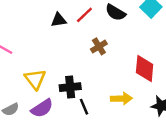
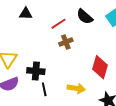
red line: (84, 15) -> (58, 24), moved
black triangle: (59, 20) -> (26, 14), moved

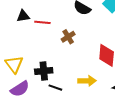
red line: (58, 24) -> (42, 22), moved, turned 49
black line: (44, 89) -> (55, 88), turned -48

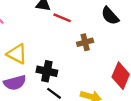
yellow triangle: (14, 64) -> (17, 54), turned -42

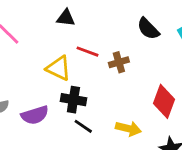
red line: (62, 18) -> (87, 52), moved
yellow triangle: (17, 54) -> (59, 68), moved

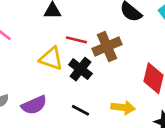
brown cross: (119, 62) -> (107, 46), size x1.5
black cross: (73, 100) -> (80, 69), moved, turned 35

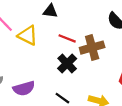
yellow triangle: (51, 59) -> (28, 35), moved

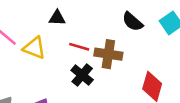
brown cross: (92, 48) -> (108, 54), turned 30

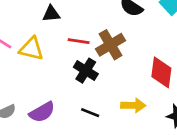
brown cross: (108, 54) -> (111, 45), turned -32

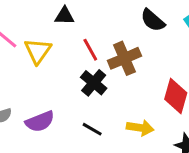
red line: (79, 41) -> (90, 50), turned 45
yellow triangle: (31, 49) -> (38, 51), turned 44

